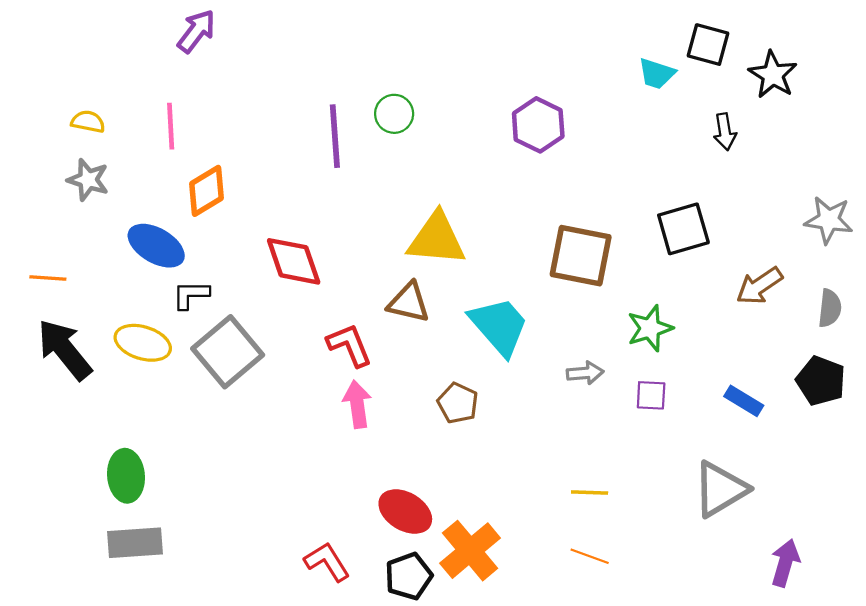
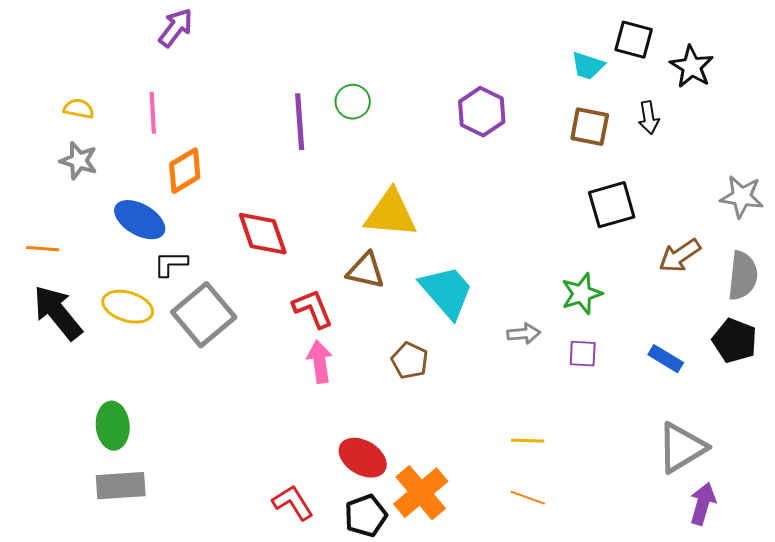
brown square: (581, 256) -> (590, 127), moved, size x0.7
gray semicircle: (830, 308) -> (743, 276), size x1.4
gray triangle: (720, 489) -> (682, 448), moved

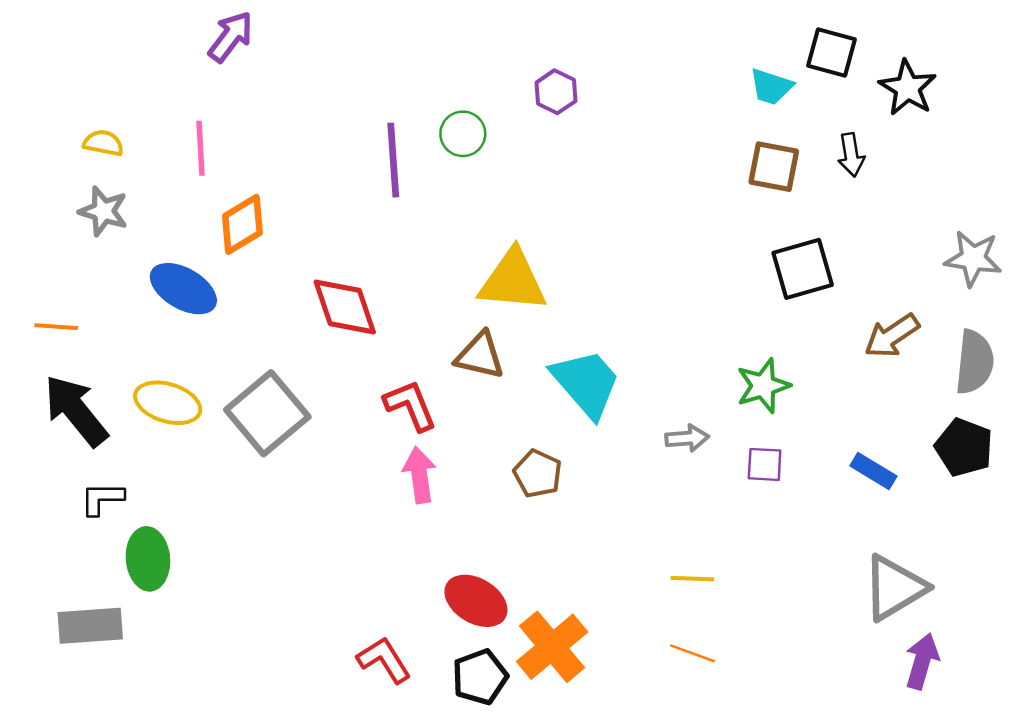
purple hexagon: (482, 112) -> (556, 92), moved, size x0.7
black L-shape: (171, 264) -> (102, 499), moved
gray rectangle: (121, 486) -> (90, 626), moved

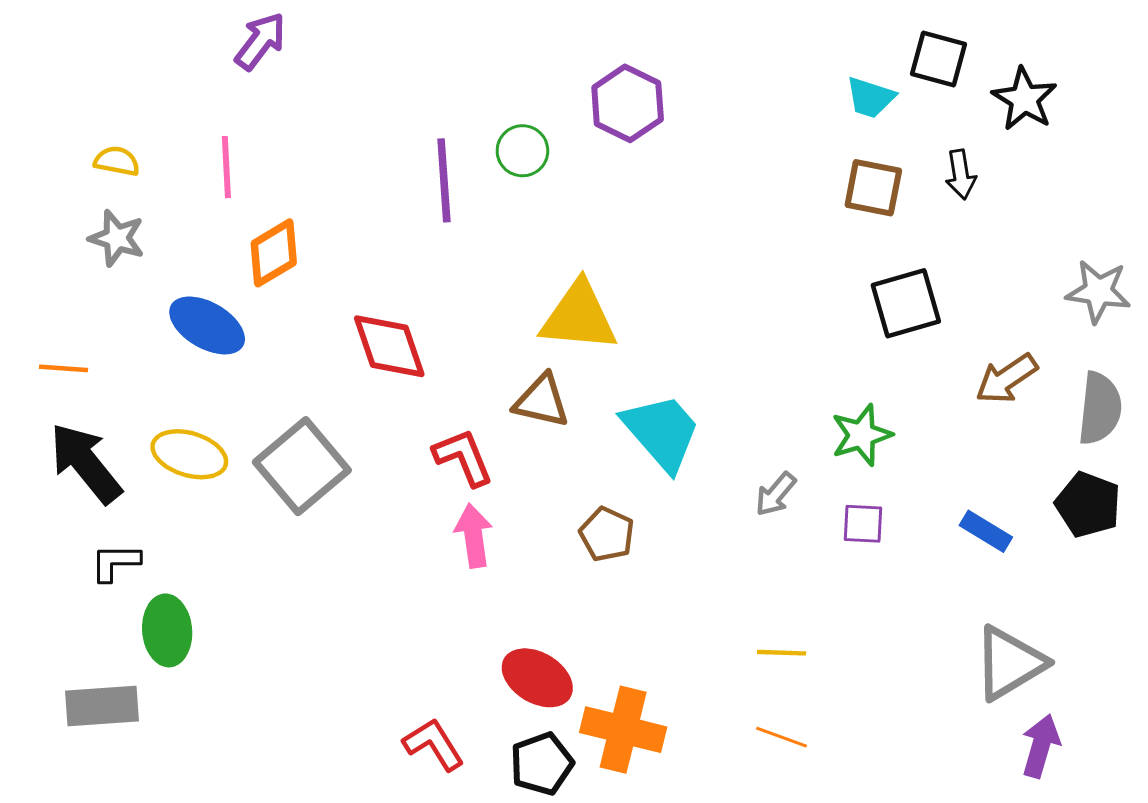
purple hexagon: (556, 92) -> (628, 103), size x1.5
gray arrow: (687, 438) -> (776, 494), turned 135
orange cross: (552, 647) -> (623, 730), turned -36

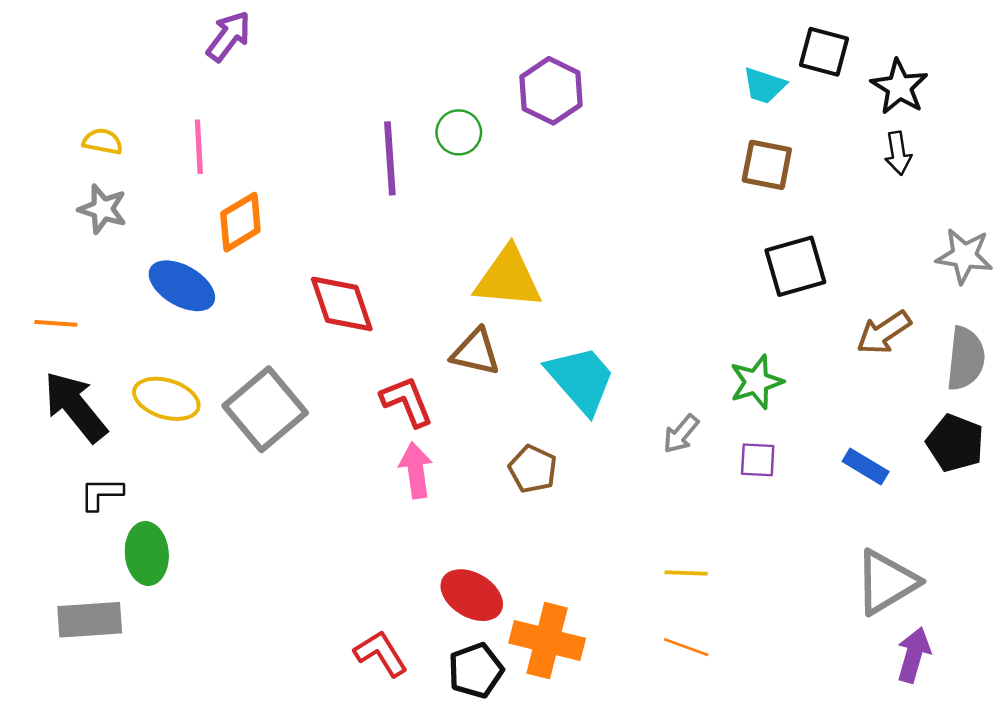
black arrow: (961, 174) -> (898, 153), moved

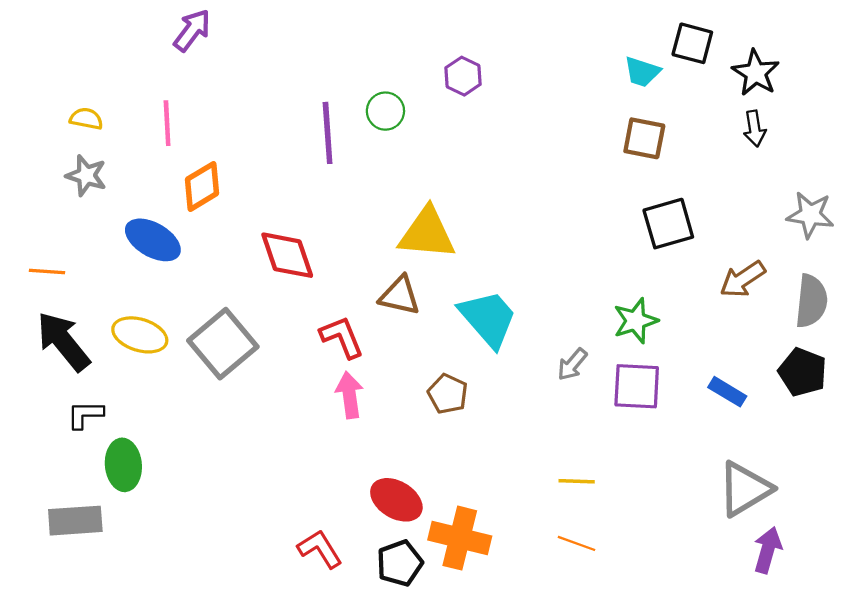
purple hexagon: (551, 91) -> (463, 76), size x0.7
purple square: (758, 460) -> (637, 386), size x1.6

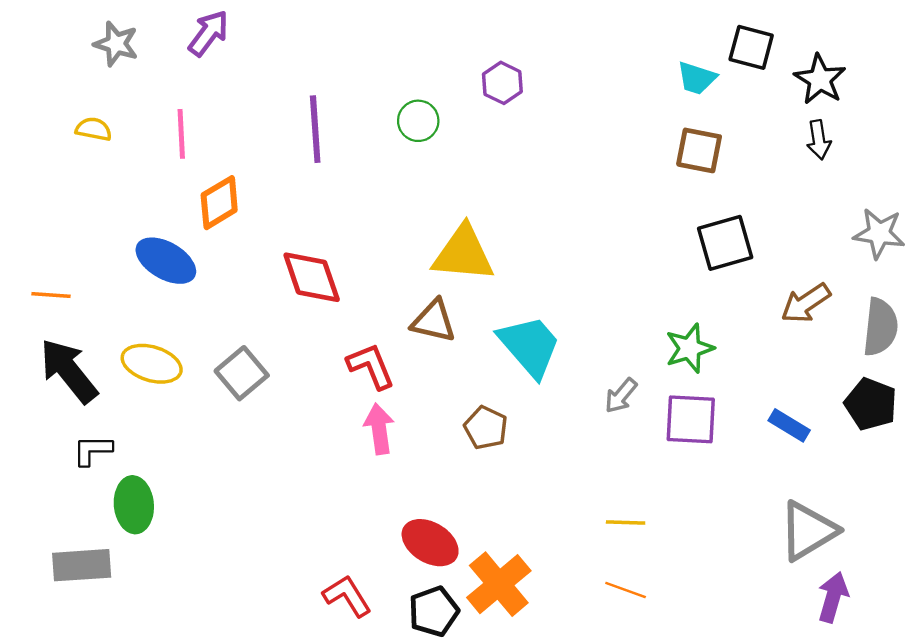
purple line: (328, 133) -> (315, 129), moved
gray star: (86, 175) -> (116, 44), moved
gray square: (223, 344) -> (242, 373), size x0.7
orange cross: (460, 538) -> (499, 584), turned 36

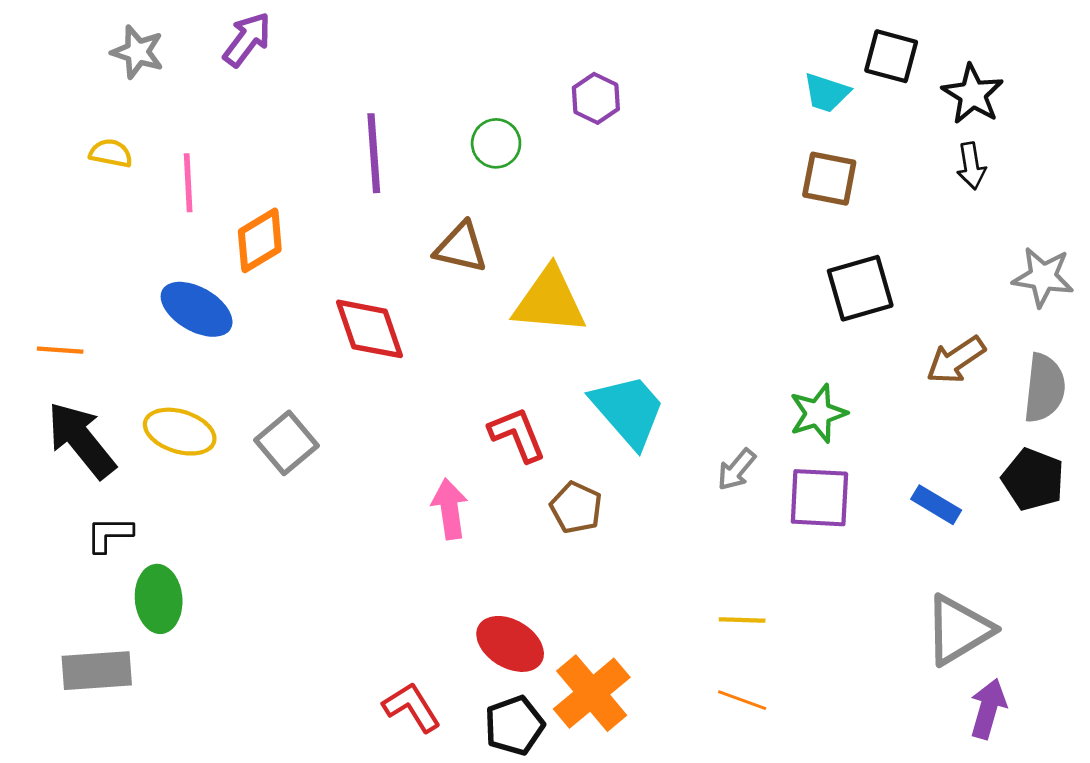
pink line: (181, 134) -> (188, 183), moved
brown triangle: (434, 321) -> (461, 247), moved
red L-shape: (371, 366) -> (517, 434), moved

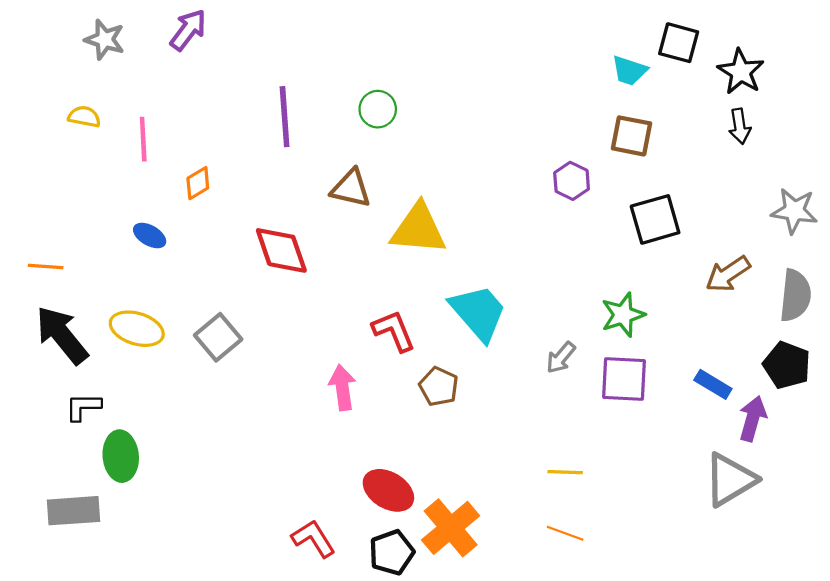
purple hexagon: (596, 98) -> (572, 181), moved
orange diamond: (260, 240) -> (198, 183), size x0.7
blue ellipse: (197, 309) -> (150, 235), size x0.6
purple arrow: (988, 709) -> (753, 419), moved

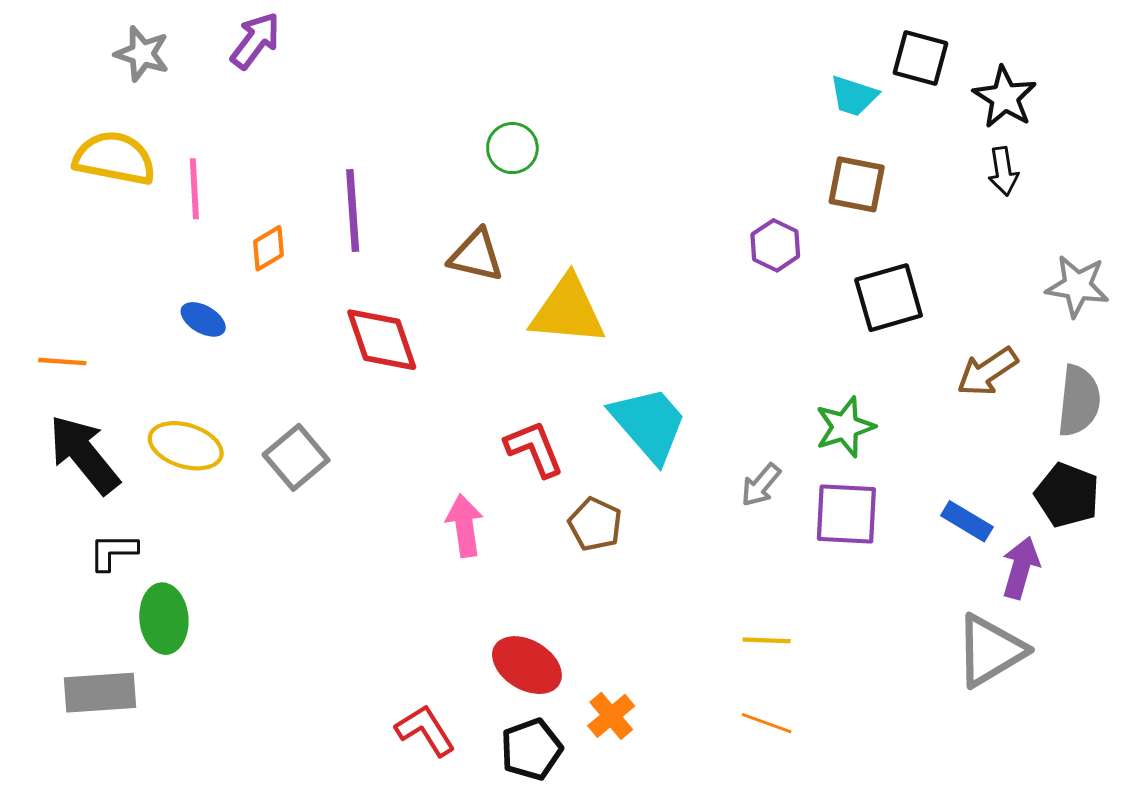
yellow semicircle: (84, 117) -> (115, 158), size x1.8
purple line: (285, 117) -> (353, 211), moved
orange cross: (451, 528) -> (611, 716), size x0.6

